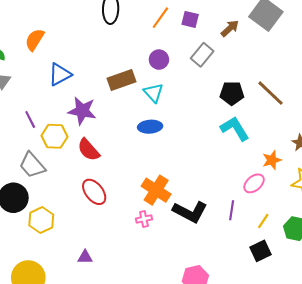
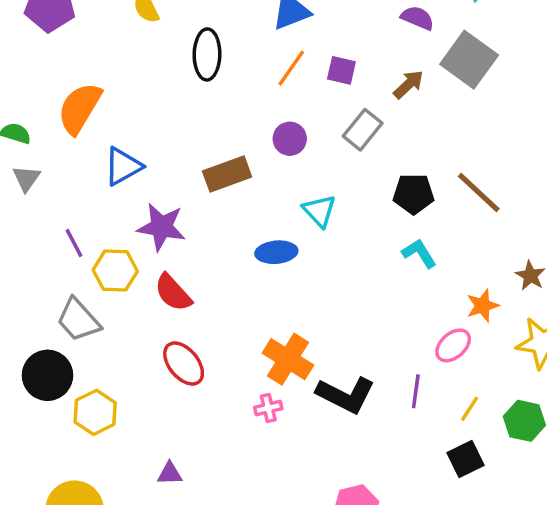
orange semicircle: (35, 40) -> (80, 108), size x1.4
cyan triangle: (153, 93) -> (319, 211), moved
cyan L-shape: (235, 129) -> (419, 253), size x0.7

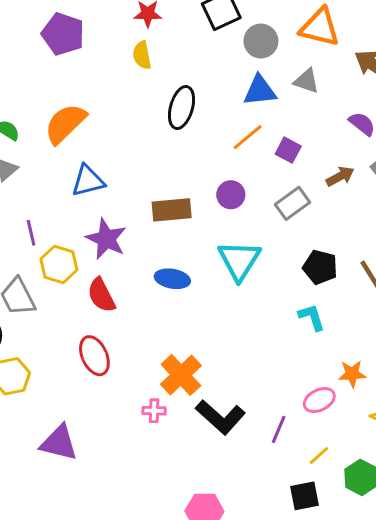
cyan triangle: (319, 211) -> (239, 260), size x1.5
blue ellipse: (276, 252) -> (172, 279), moved
purple triangle: (170, 474) -> (59, 443), size x1.8

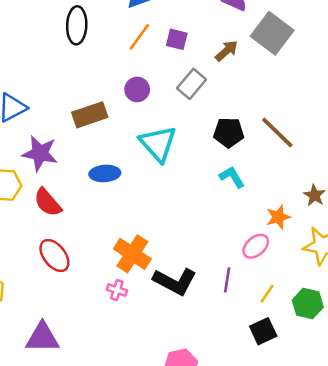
pink cross: (154, 411) -> (117, 290), turned 30

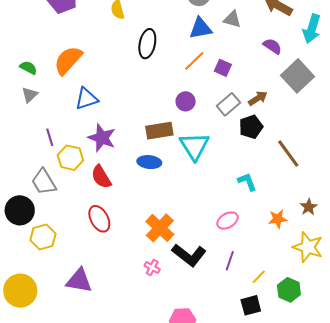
brown arrow: (227, 51) -> (258, 98), moved
brown rectangle: (90, 115) -> (159, 131), moved
black pentagon: (229, 133) -> (251, 127), moved, turned -30
pink ellipse: (256, 246) -> (228, 221), moved
pink cross: (117, 290) -> (152, 268), moved

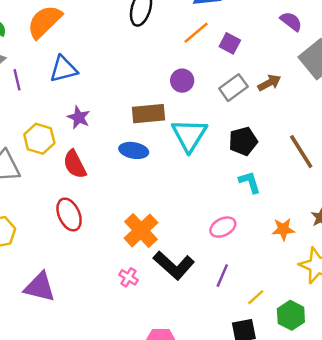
black pentagon: (251, 127) -> (243, 141), moved
purple line: (50, 137) -> (17, 80), moved
purple star: (102, 138) -> (79, 117), size x0.7

